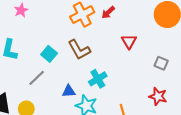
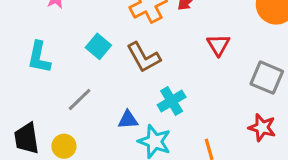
cyan square: (49, 54) -> (98, 46), moved
gray square: (161, 63) -> (267, 78), size x1.5

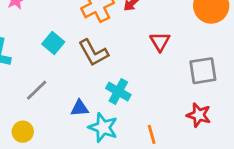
gray square: (267, 78) -> (203, 71), turned -32
cyan cross: (172, 101) -> (118, 91), turned -30

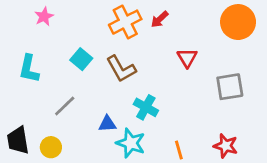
red star: (199, 115) -> (226, 146), moved

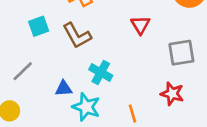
cyan square: (81, 59) -> (39, 26), turned 30
red star: (226, 146) -> (172, 94), moved

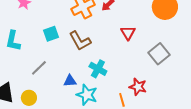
gray square: (181, 53) -> (159, 54), turned -30
red star: (172, 94) -> (138, 87), moved

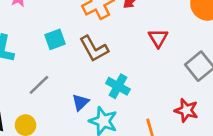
blue triangle: (70, 81) -> (80, 102), turned -40
red star: (138, 87) -> (186, 110), moved

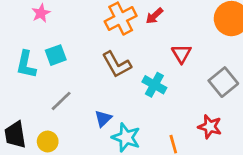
cyan square: (55, 39) -> (56, 55), moved
cyan cross: (118, 86) -> (154, 85), moved

